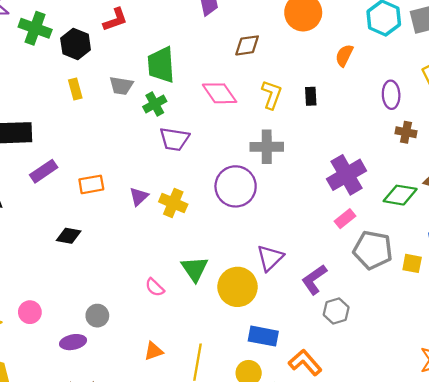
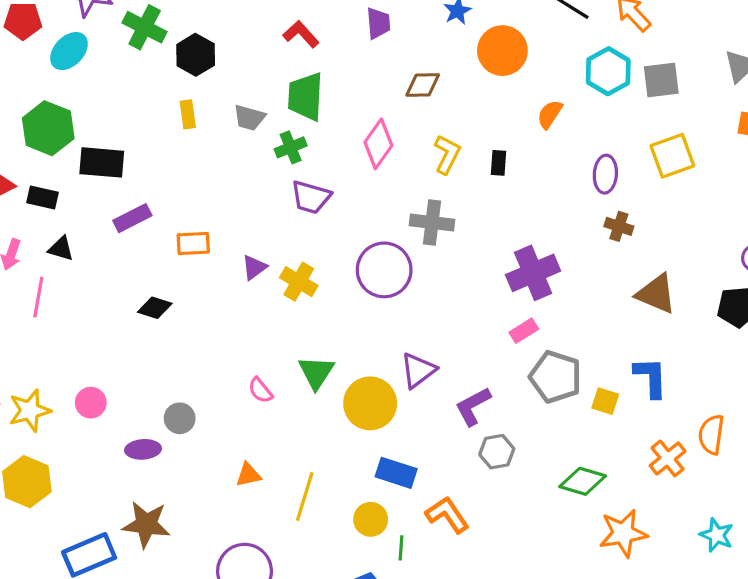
red L-shape: (115, 20) -> (301, 34), moved, turned -120
pink diamond: (220, 93) -> (378, 144), turned 63
green diamond: (400, 195) -> (583, 481), moved

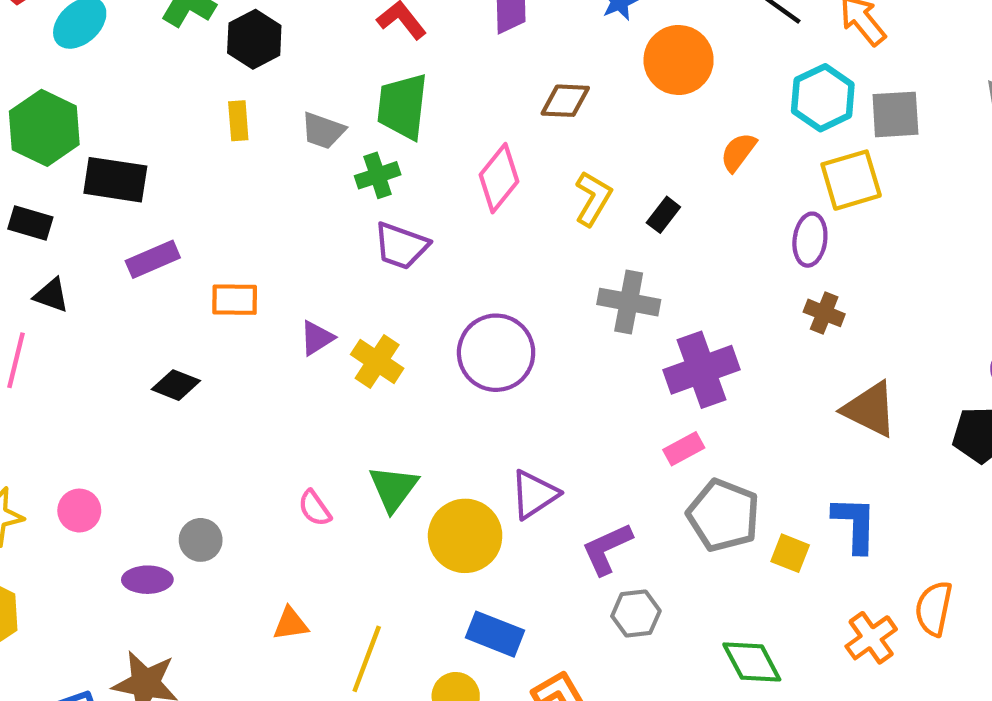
yellow square: (672, 156) -> (851, 180), moved
black rectangle: (499, 163) -> (663, 215), turned 30
gray cross: (432, 223) -> (629, 302), moved
green diamond: (583, 481) -> (752, 662), turned 42

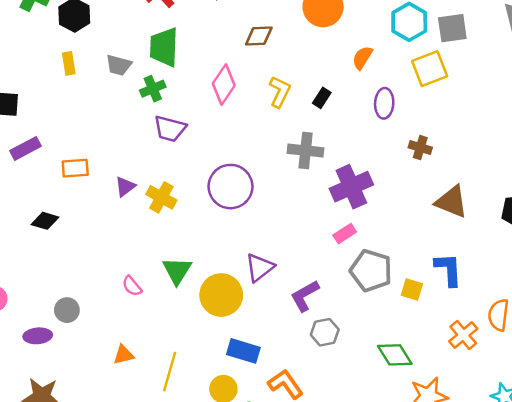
purple ellipse: (810, 240) -> (384, 103), moved

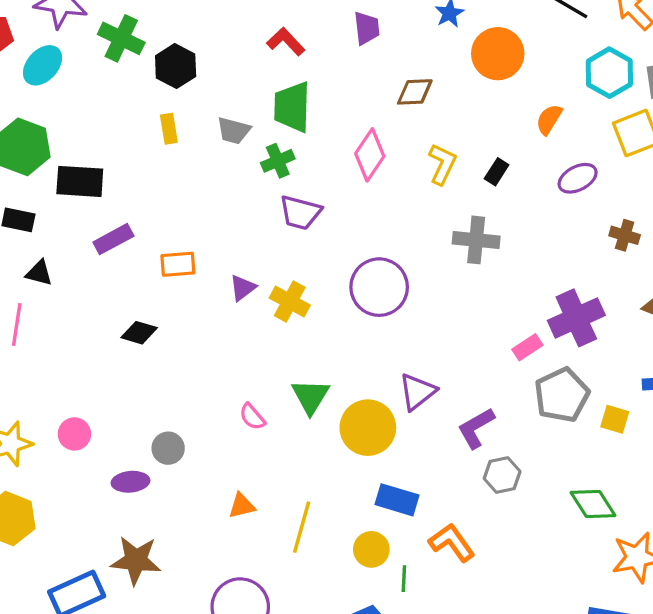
purple ellipse: (384, 103) -> (578, 178), turned 60
purple cross: (351, 187) -> (576, 318), moved
gray pentagon: (371, 271) -> (562, 395), turned 30

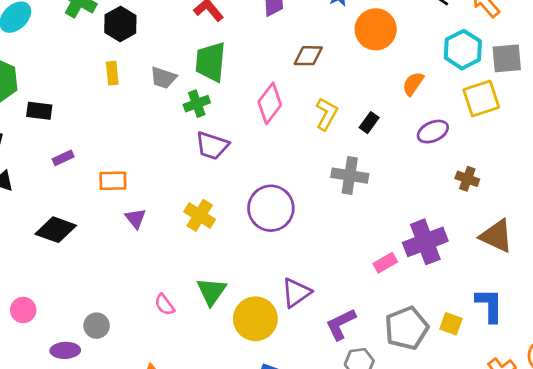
black rectangle: (80, 181) -> (39, 111), size x0.7
purple rectangle: (113, 239) -> (63, 158), size x0.7
purple triangle: (243, 288) -> (136, 218), moved, turned -35
black diamond: (139, 333) -> (56, 230), moved, size x1.4
gray pentagon: (562, 395) -> (407, 328), moved

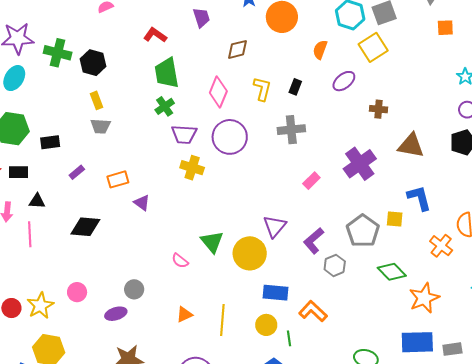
gray trapezoid: (163, 78) -> (101, 126), moved
purple circle: (271, 208) -> (230, 137), moved
yellow cross: (200, 215) -> (192, 168), moved
pink rectangle: (385, 263) -> (311, 181), moved

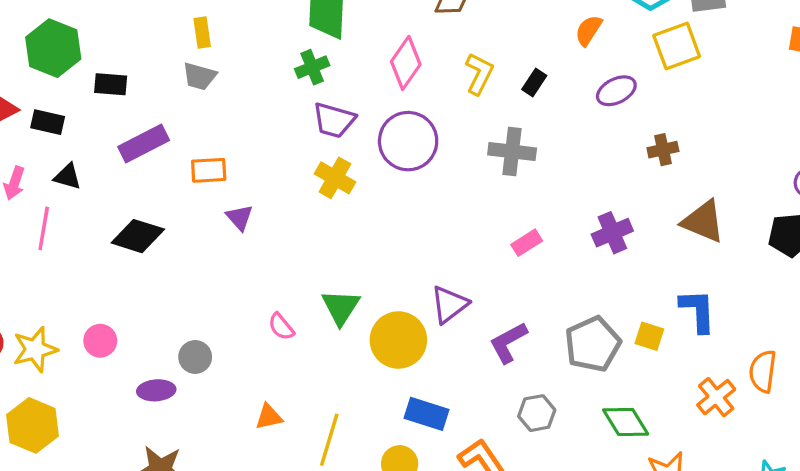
brown cross: (378, 109) -> (663, 150), turned -30
purple cross: (360, 164) -> (612, 233), size x0.7
purple rectangle: (77, 172) -> (144, 144), size x1.8
gray hexagon: (335, 265) -> (537, 413), moved

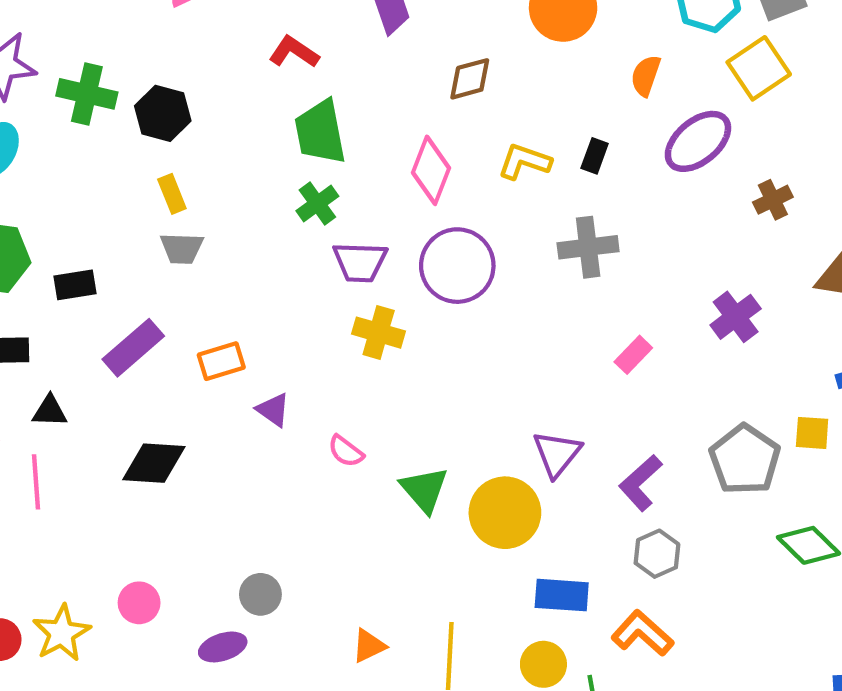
yellow L-shape: (479, 74) -> (524, 161), turned -84
purple ellipse: (616, 91) -> (698, 141), size x1.4
pink semicircle: (281, 327) -> (346, 451), moved
gray hexagon: (537, 413) -> (657, 554), moved

